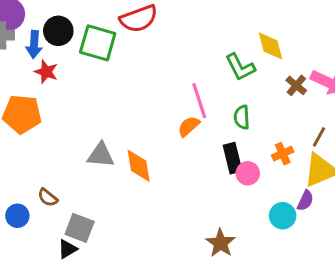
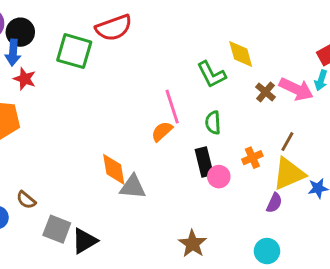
black circle: (58, 31) -> (20, 32), moved
gray triangle: (101, 155) -> (133, 187), moved
cyan circle: (283, 216) -> (267, 251), moved
black triangle: (67, 249) -> (85, 241), moved, size x1.4

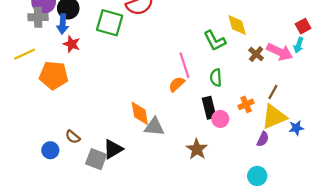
black triangle: (85, 241) -> (113, 149), moved
brown star: (193, 244) -> (197, 149), moved

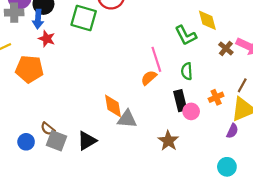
gray square: (96, 159) -> (56, 141), moved

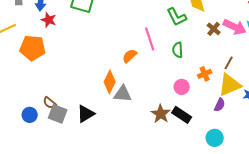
orange semicircle: (149, 78) -> (130, 56), moved
black rectangle: (180, 101) -> (182, 115), moved, turned -42
orange diamond: (113, 106) -> (110, 82), turned 35

